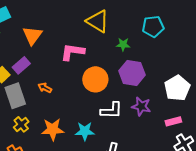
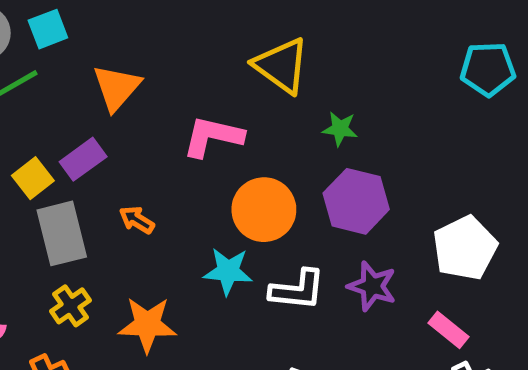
cyan pentagon: (153, 26) -> (488, 69), moved
pink rectangle: (173, 121) -> (449, 330), turned 49
cyan star: (85, 131) -> (228, 271), moved

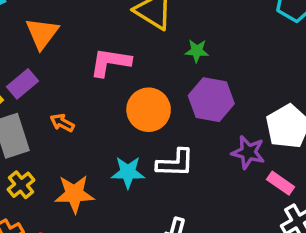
cyan star: (228, 271) -> (128, 172), moved
purple star: (372, 286) -> (248, 152), moved

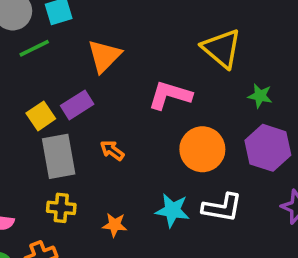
yellow cross: (21, 185) -> (61, 208), turned 36
orange star: (74, 194) -> (115, 225), size x0.6

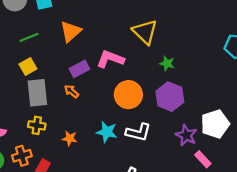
green line: (34, 48) -> (29, 37), moved
purple rectangle: (77, 105) -> (79, 69), moved

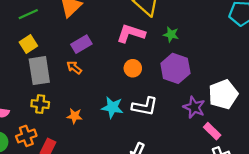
pink L-shape: (110, 59) -> (131, 33), moved
orange circle: (128, 95) -> (133, 68), size x0.6

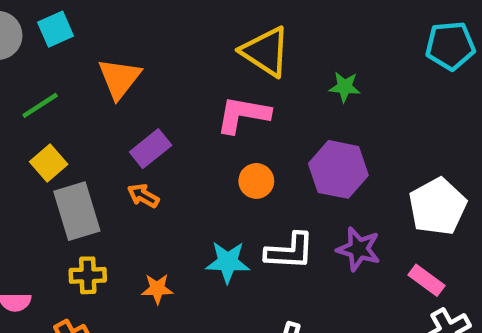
green star: (171, 34) -> (345, 87), moved
purple star: (194, 107) -> (359, 249), moved

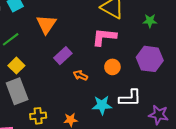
orange arrow: (143, 196) -> (80, 75), moved
gray rectangle: (77, 211) -> (17, 91), moved
purple star: (359, 249) -> (159, 115), moved

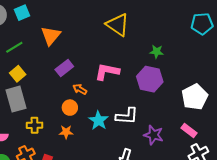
green star: (150, 21) -> (157, 52), moved
pink L-shape: (104, 37) -> (107, 72), moved
orange circle: (112, 67) -> (70, 108), moved
cyan star: (102, 105) -> (98, 120), turned 30

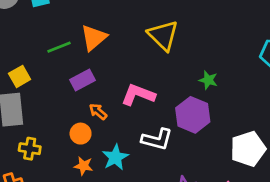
orange triangle: (51, 36) -> (94, 38), moved
green line: (14, 47) -> (59, 47), moved
white L-shape: (127, 116) -> (157, 139), moved
orange star: (66, 132) -> (84, 166), moved

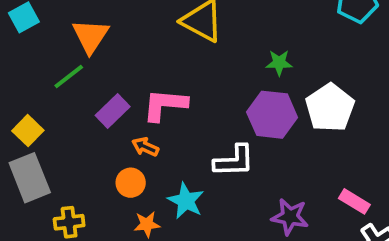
orange triangle: (94, 38) -> (90, 36), moved
pink L-shape: (138, 95) -> (165, 105), moved
white pentagon: (248, 149) -> (330, 108), moved

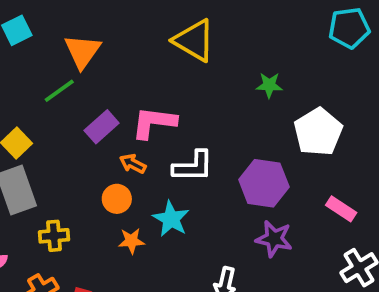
purple hexagon: (272, 115) -> (264, 183), moved
white L-shape: (234, 161) -> (193, 166), moved
pink rectangle: (354, 201) -> (341, 209), moved

